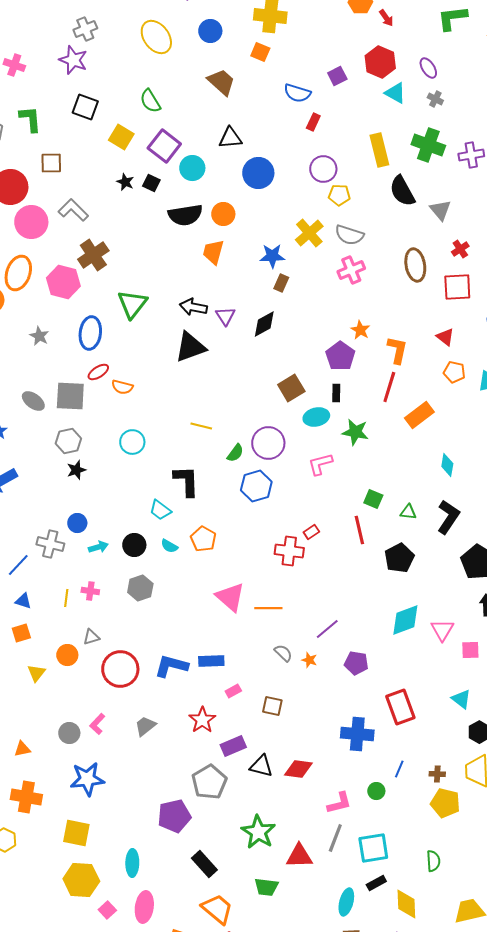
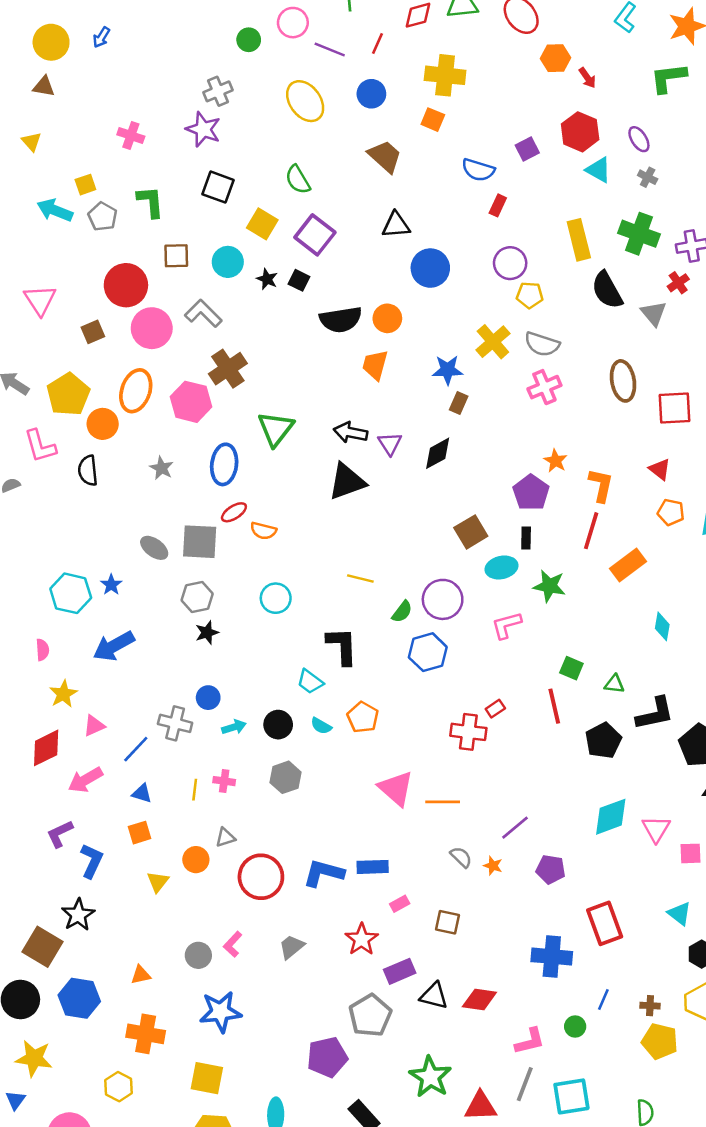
cyan circle: (192, 168) -> (228, 262), moved
red cross: (460, 249) -> (678, 283), moved
black L-shape: (448, 517) -> (655, 714), moved, turned 44

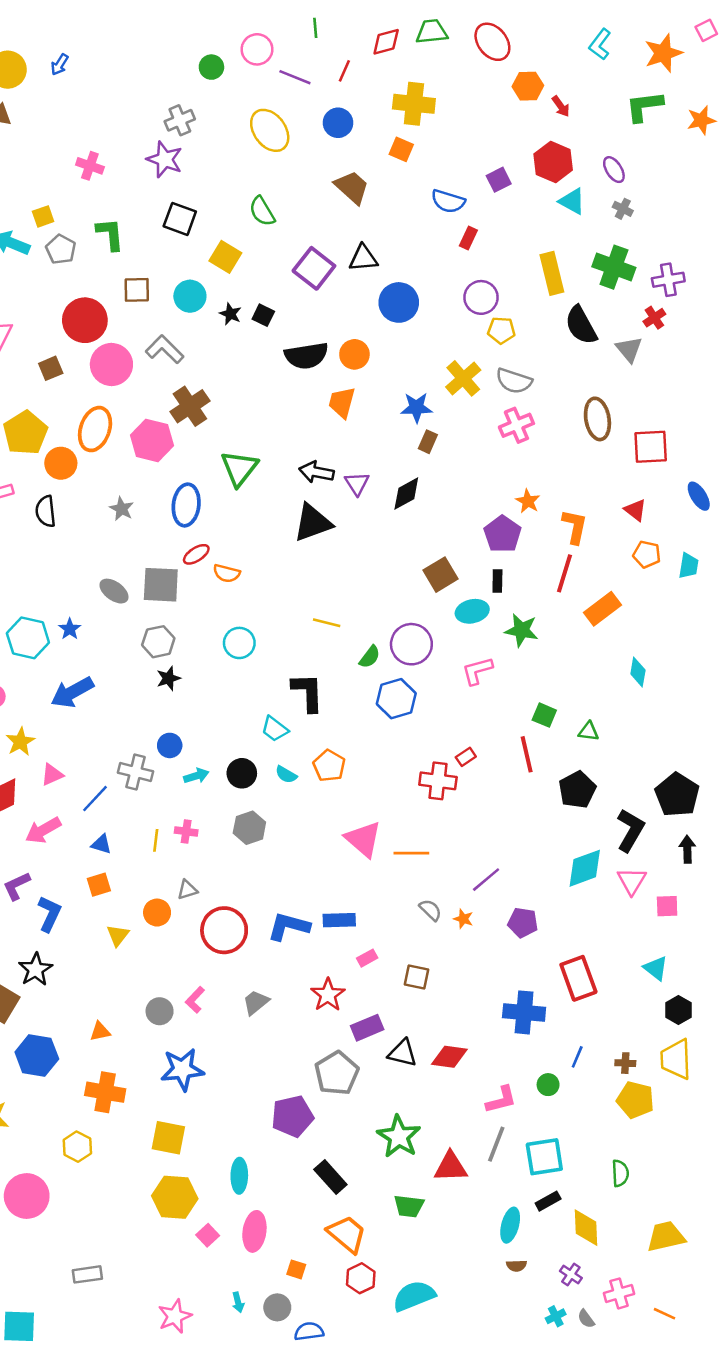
purple square: (315, 235) -> (314, 268), moved
black L-shape: (655, 714) -> (630, 830), moved, turned -48

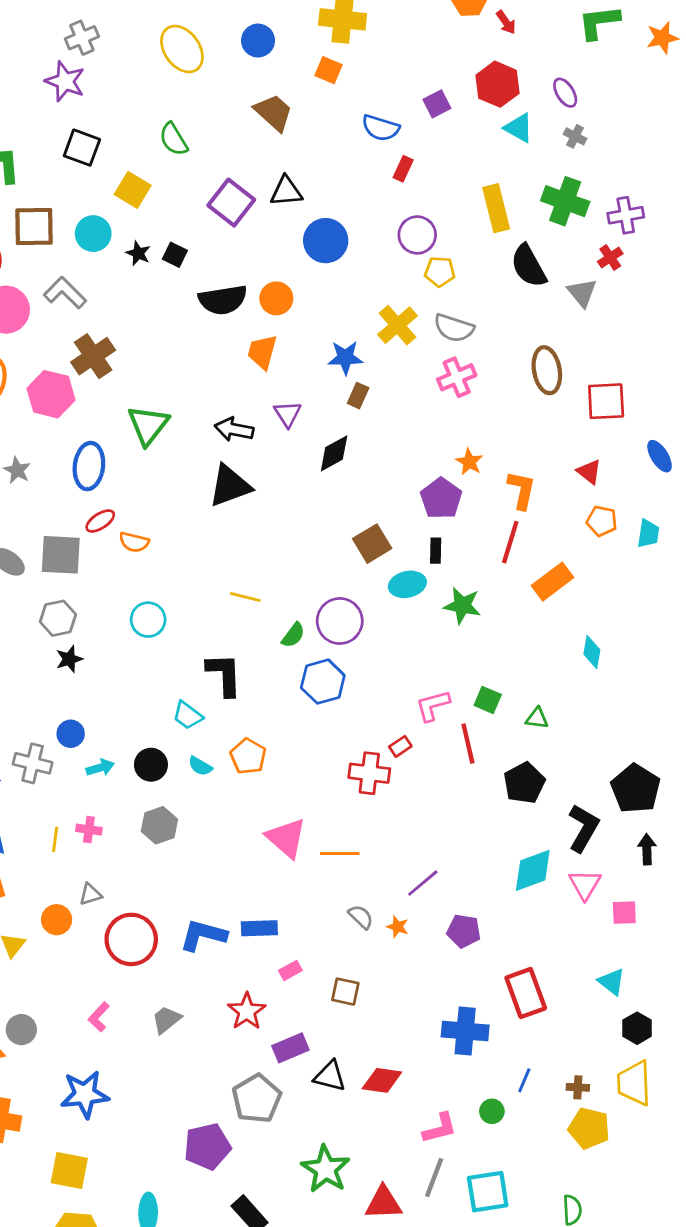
brown square: (137, 290) -> (34, 227), size x1.4
purple triangle: (357, 483) -> (288, 414), moved
pink L-shape: (477, 671) -> (433, 706), moved
gray circle: (160, 1011) -> (21, 1030), moved

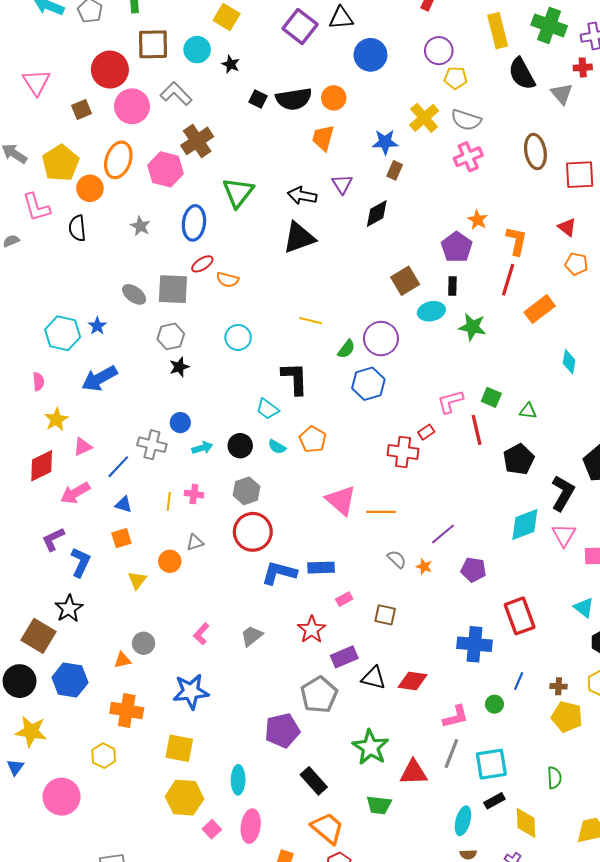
black square: (175, 255) -> (258, 99), moved
red cross: (610, 258) -> (583, 67), turned 30
red circle: (131, 939) -> (253, 532), moved

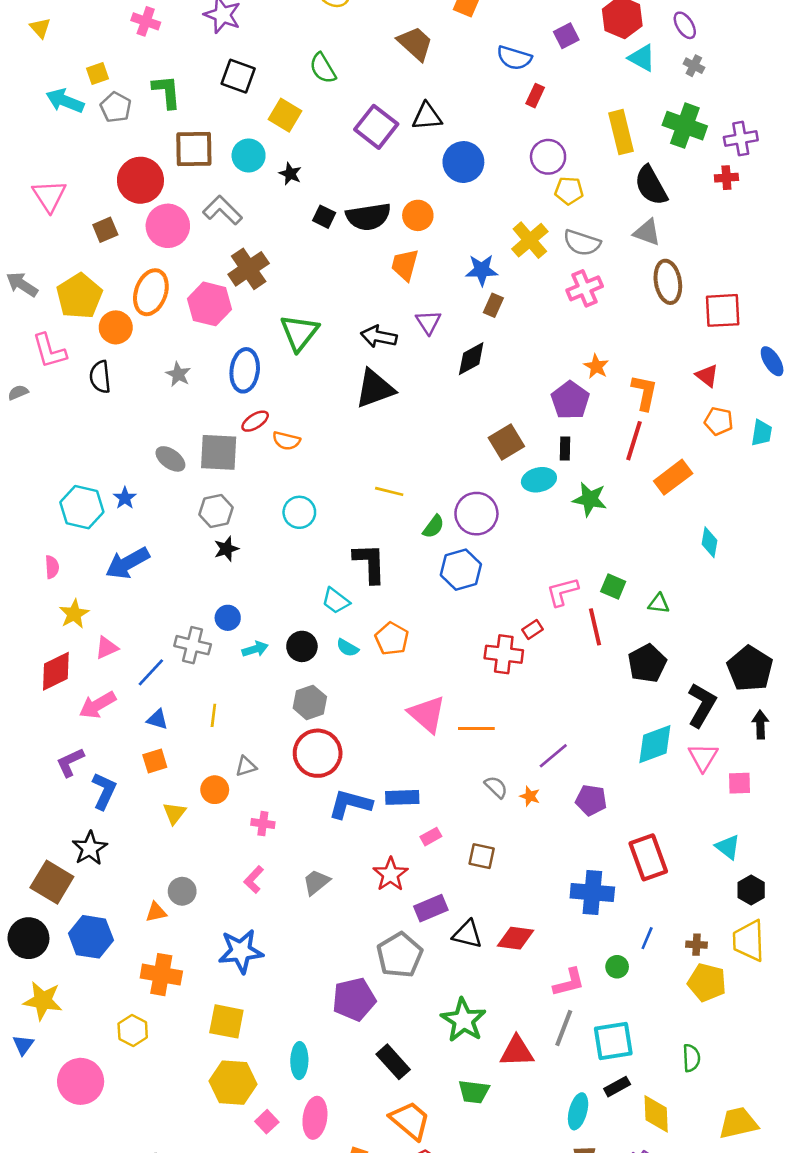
gray triangle: (562, 94) -> (647, 232), moved, turned -30
pink cross: (194, 494) -> (263, 824), moved

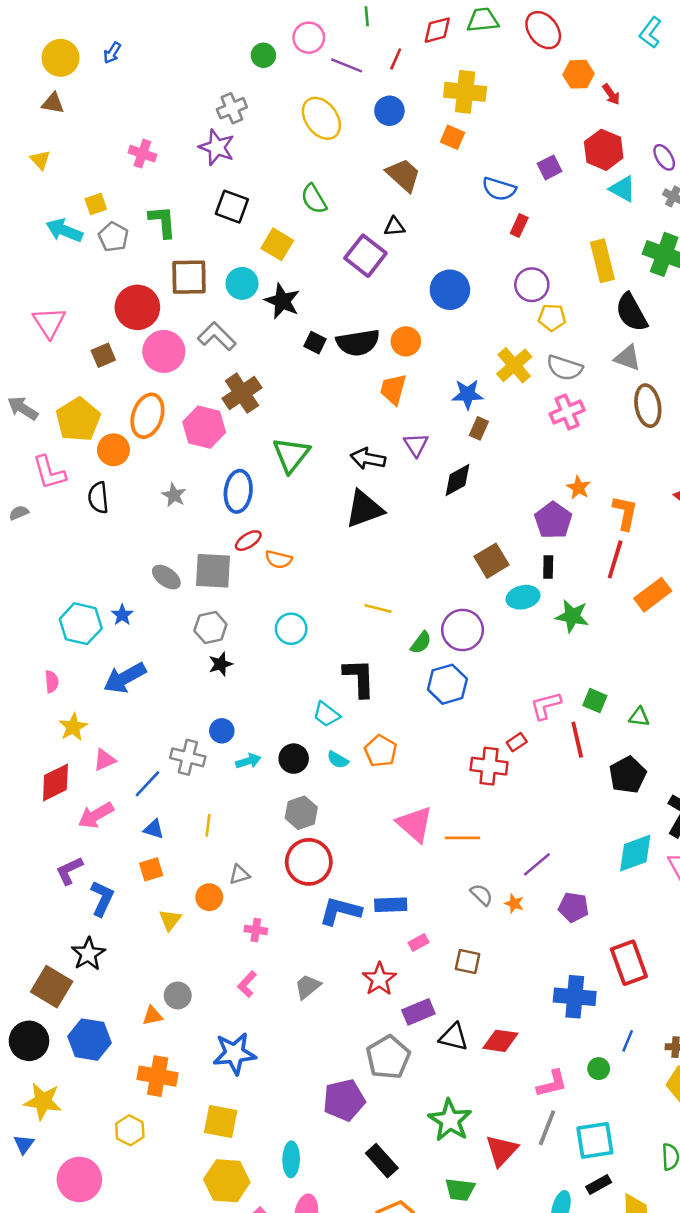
black triangle: (427, 116) -> (394, 227), moved, size x0.7
black star: (290, 174) -> (282, 301), size x1.6
red triangle: (517, 1051) -> (502, 1150), turned -45

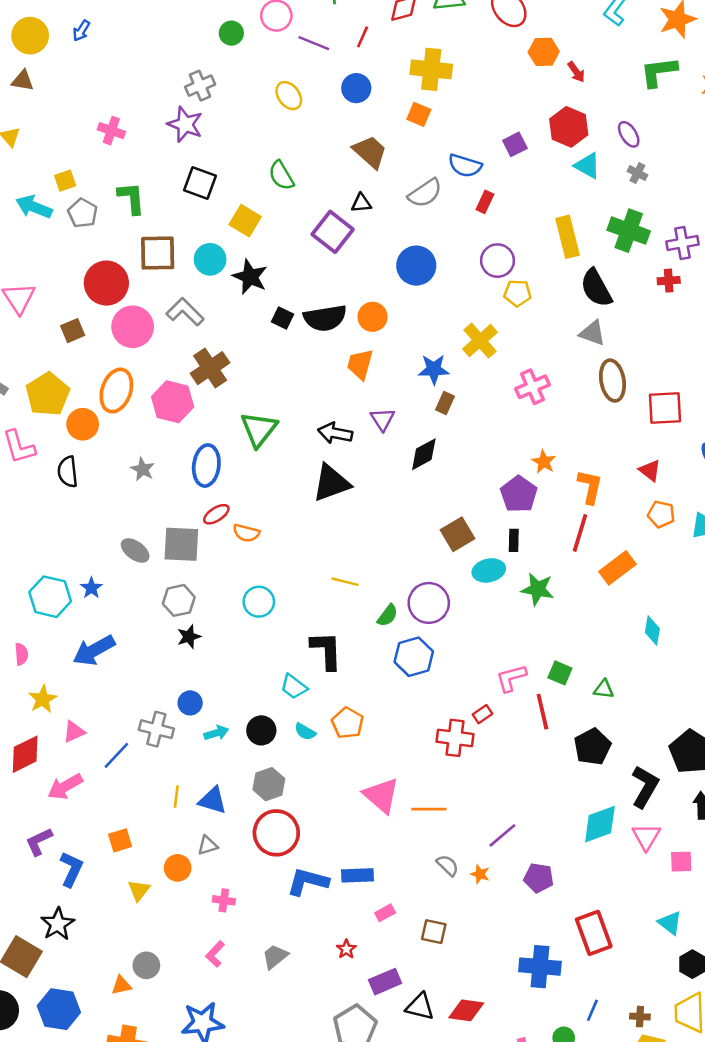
yellow ellipse: (321, 118) -> (289, 96), size x0.7
gray semicircle: (565, 368) -> (425, 193), moved, turned -52
blue triangle: (154, 829) -> (213, 800), moved, size x1.4
red star: (379, 979) -> (346, 949), size x0.6

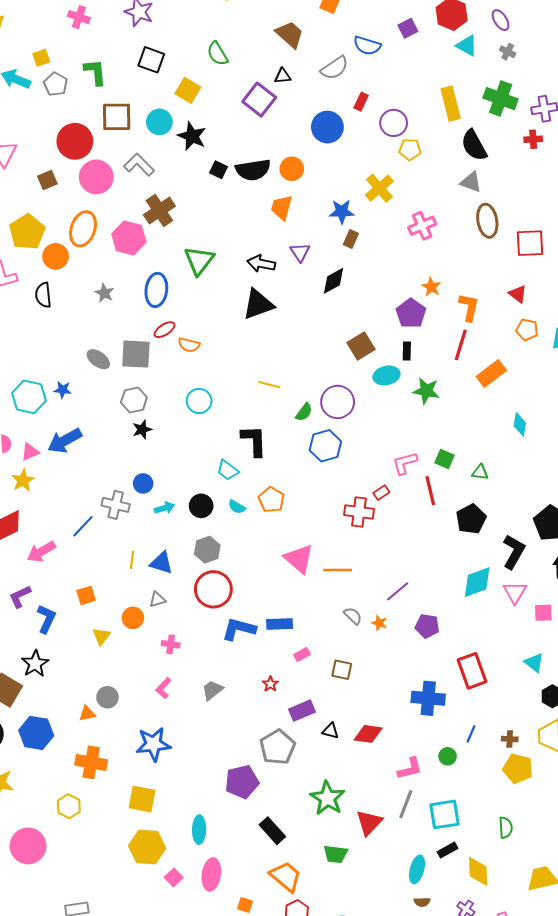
red rectangle: (485, 202) -> (361, 102), moved
blue star: (91, 588) -> (63, 390), turned -30
pink triangle: (74, 732) -> (30, 452), moved
black triangle: (420, 1007) -> (330, 731), size x0.7

